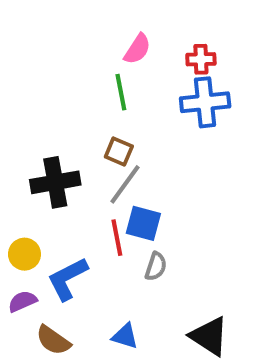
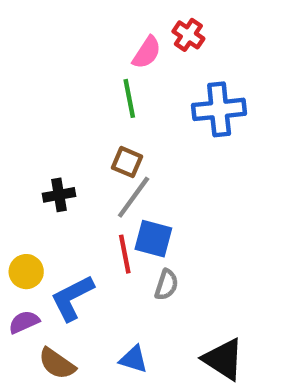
red cross: (201, 59) -> (188, 35), moved, turned 36
black cross: (55, 182) -> (59, 195), size x0.6

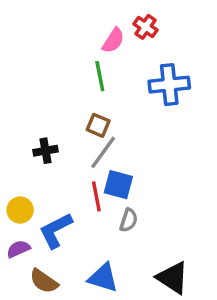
blue triangle: (134, 359) -> (103, 278), size x1.4

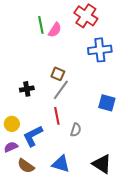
red cross: (146, 27) -> (86, 16), size x1.6
pink semicircle: (113, 41) -> (55, 30), moved
green line: (100, 76) -> (41, 25), moved
blue square: (118, 185) -> (107, 103), moved

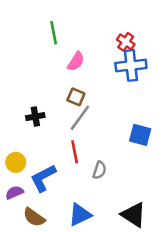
red cross: (86, 16) -> (126, 42), moved, size x0.6
pink semicircle: (55, 30) -> (76, 62), moved
blue triangle: (61, 164) -> (80, 215), turned -42

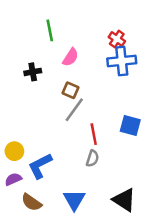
black cross: (35, 117) -> (33, 72), moved
red line: (75, 152) -> (94, 134), moved
blue triangle: (80, 215) -> (74, 200), turned -35

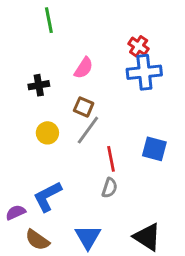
green line: (50, 30) -> (49, 20), moved
yellow circle: (14, 151) -> (47, 133), moved

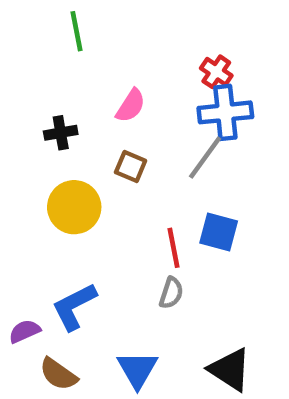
gray line: (88, 130) -> (205, 158), moved
yellow circle: (47, 133) -> (74, 207), size x1.5
blue square: (154, 149) -> (219, 232), moved

